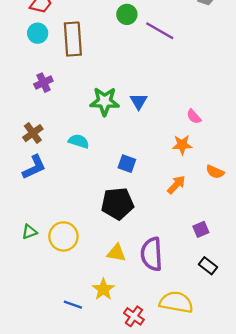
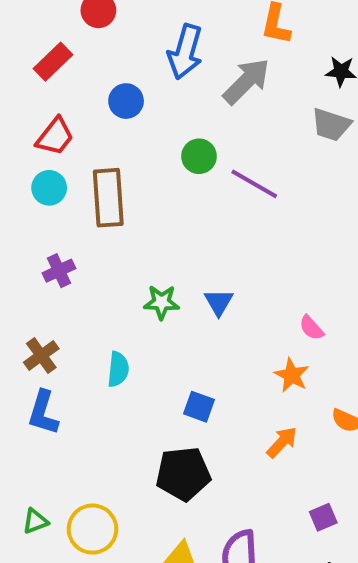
green star: (105, 101) -> (162, 302), size x0.7
cyan semicircle: (79, 141) -> (118, 369), turned 78
orange star: (182, 145) -> (292, 375), turned 30
blue L-shape: (34, 167) -> (43, 413), turned 132

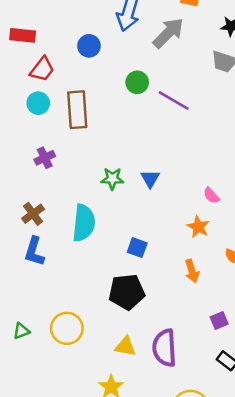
red rectangle: (53, 62) -> (23, 35), moved, turned 50
cyan semicircle: (118, 369) -> (84, 223), size x1.6
orange arrow: (282, 442) -> (192, 271), turned 120
green triangle: (35, 521) -> (21, 331), moved

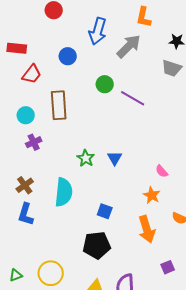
cyan circle: (38, 103) -> (26, 115), moved
green star: (112, 179) -> (86, 158), turned 30
orange arrow: (192, 271) -> (147, 229), size x1.5

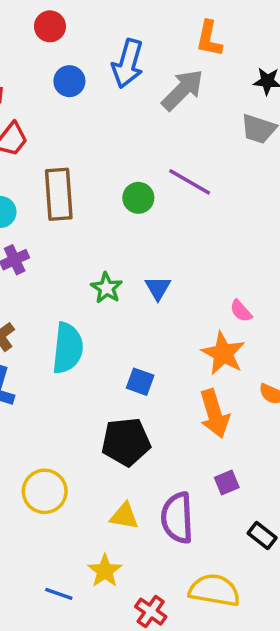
blue circle: (68, 56) -> (69, 81), moved
green circle: (105, 84) -> (138, 198), moved
orange star: (152, 195) -> (223, 353), size x1.4
purple square: (168, 267) -> (227, 482), moved

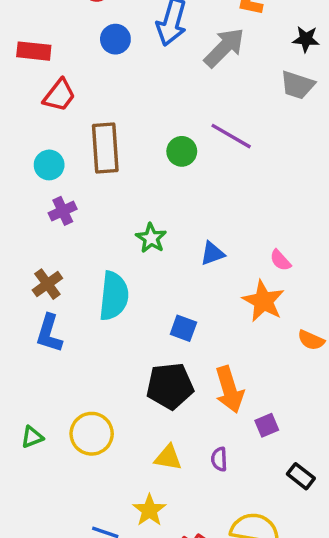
blue triangle: (158, 288) -> (212, 253), moved, turned 40
orange arrow: (214, 414) -> (229, 389), moved
purple semicircle: (177, 518) -> (219, 459), size x0.5

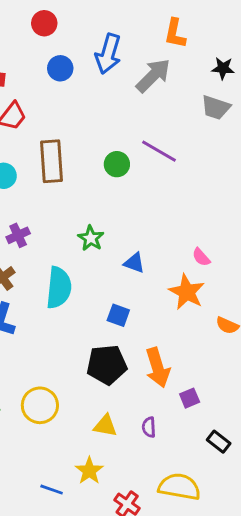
purple cross: (63, 211) -> (18, 235), moved
blue triangle: (212, 253) -> (134, 263), moved, turned 40

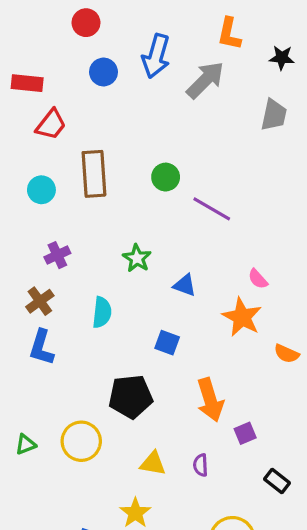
black star: (223, 68) -> (282, 58), moved
gray trapezoid: (216, 108) -> (274, 115), turned -96
purple line: (159, 151) -> (212, 209), moved
cyan semicircle: (59, 288) -> (102, 312), size x0.7
black pentagon: (107, 365) -> (131, 397), moved

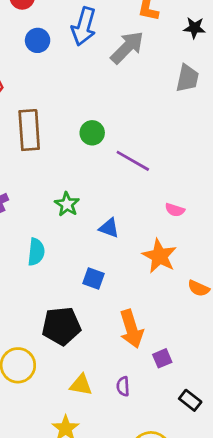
pink semicircle: (258, 279) -> (175, 210), moved, turned -30

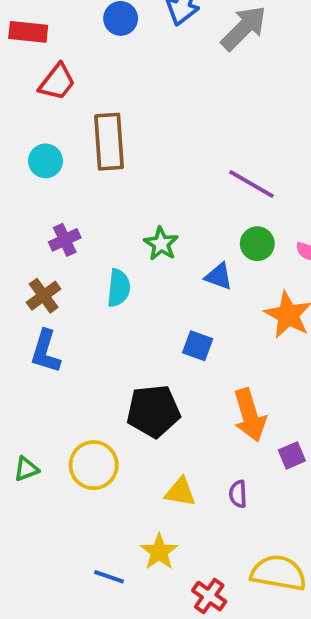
green circle: (92, 133) -> (257, 244), moved
cyan semicircle: (36, 252) -> (119, 288), moved

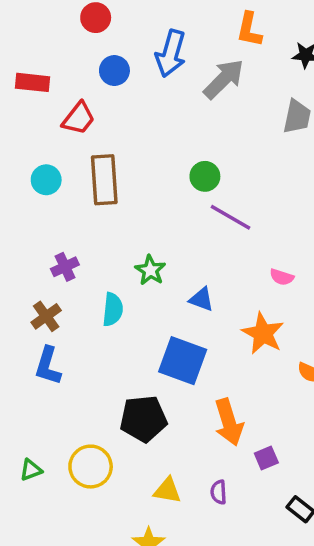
red trapezoid: (57, 82) -> (79, 118), moved
cyan circle: (46, 161) -> (46, 180), moved
green circle: (257, 244) -> (205, 176), moved
blue square: (198, 346) -> (183, 361), size x1.8

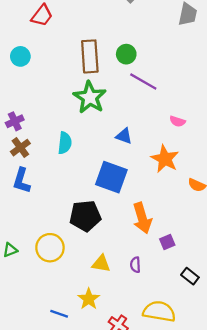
brown rectangle: (104, 180) -> (90, 56), moved
purple cross: (65, 267) -> (15, 121), moved
green star: (150, 270) -> (90, 97), moved, size x1.6

